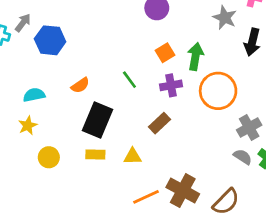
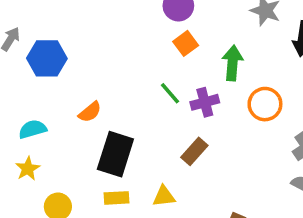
orange square: (165, 53) -> (186, 43), moved
green line: (129, 80) -> (170, 93), moved
orange circle: (218, 91) -> (265, 104), size x0.7

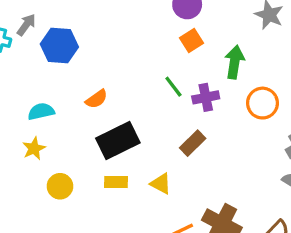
black rectangle: (115, 154) -> (118, 140), turned 42
yellow triangle: (164, 196) -> (161, 184), turned 30

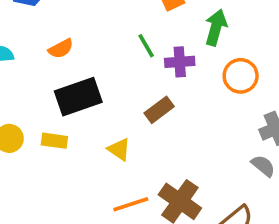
yellow rectangle: (116, 182) -> (54, 141), moved

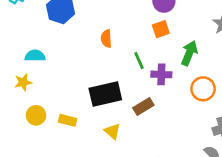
orange semicircle: (61, 49) -> (106, 39), moved, turned 108
black rectangle: (78, 97) -> (105, 94), moved

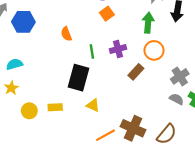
green arrow: (189, 53) -> (148, 23), moved
green line: (139, 61) -> (92, 52), moved, turned 32
black rectangle: (105, 94) -> (79, 78), turned -45
brown rectangle: (143, 106) -> (136, 72), moved

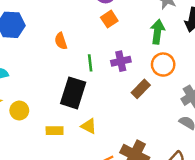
yellow rectangle: (55, 107) -> (55, 131), moved
yellow circle: (29, 111) -> (19, 111), moved

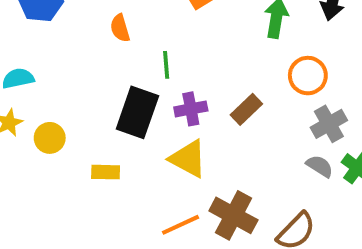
purple cross: (121, 61) -> (191, 109), moved
orange circle: (163, 65) -> (308, 76), moved
yellow triangle: (89, 126) -> (188, 159), moved, size x1.5

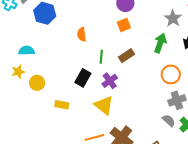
purple cross: (191, 109) -> (110, 81), turned -35
brown rectangle: (246, 109) -> (127, 56), moved
black rectangle: (137, 112) -> (83, 78), size x0.7

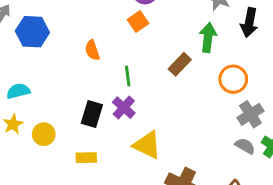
orange square: (124, 25) -> (138, 22), moved
brown rectangle: (127, 56) -> (180, 64), moved
black rectangle: (83, 78) -> (92, 114), moved
purple cross: (110, 81) -> (124, 108), moved

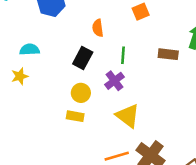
brown rectangle: (180, 64) -> (168, 54), turned 42
black rectangle: (92, 114) -> (83, 58), moved
yellow circle: (44, 134) -> (81, 93), moved

